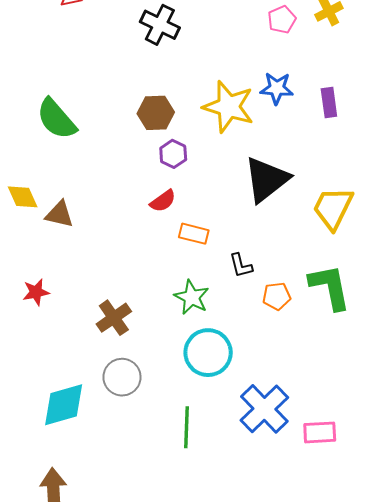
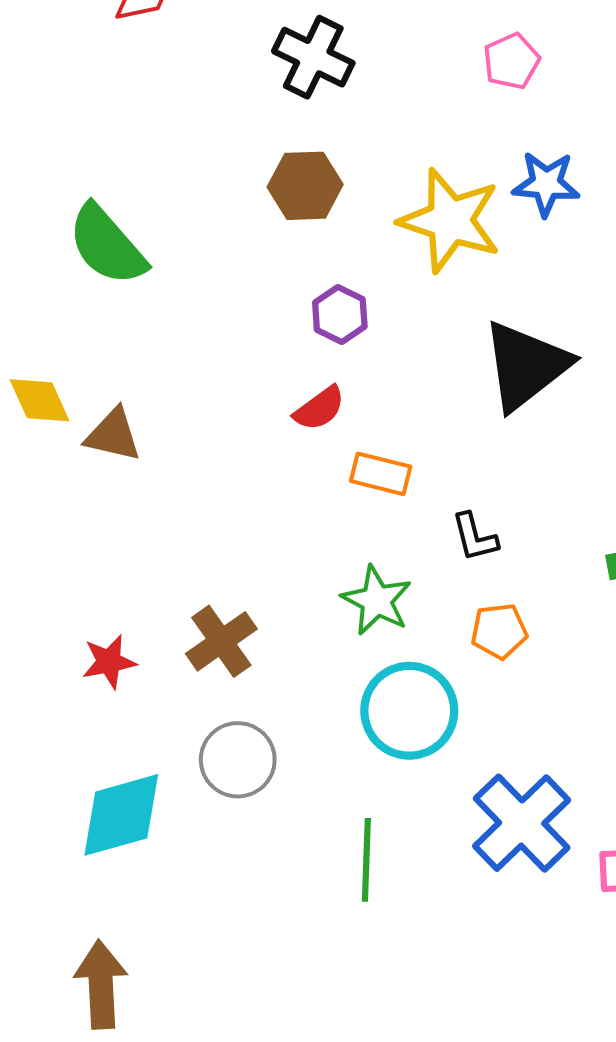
pink pentagon: (282, 20) -> (511, 61), moved
brown hexagon: (156, 113) -> (305, 186), moved
red star: (36, 292) -> (109, 662), moved
orange pentagon: (277, 296) -> (499, 631), moved

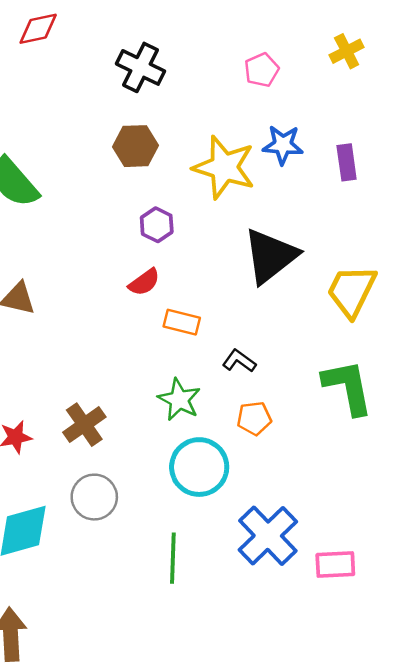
black L-shape: (475, 537) -> (239, 361), turned 140

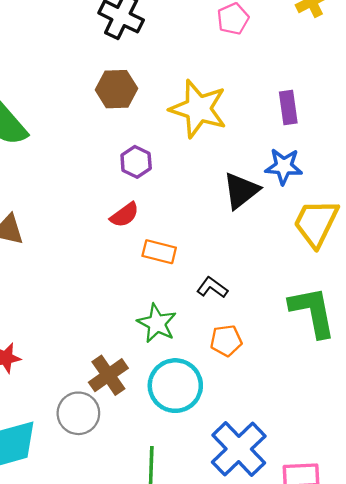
blue star: (283, 145) -> (284, 166), moved
purple rectangle: (347, 162) -> (288, 108), moved
black triangle: (270, 256) -> (241, 191), size x0.7
brown cross: (84, 425) -> (108, 375), moved

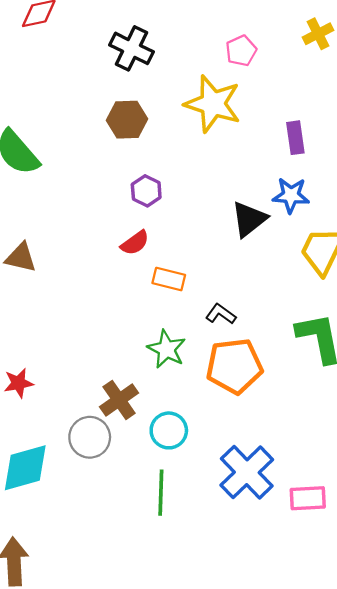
yellow star: (198, 109) -> (213, 104), moved
orange pentagon: (226, 341) -> (234, 366), size x1.8
cyan circle: (175, 386) -> (169, 430), moved, size x0.7

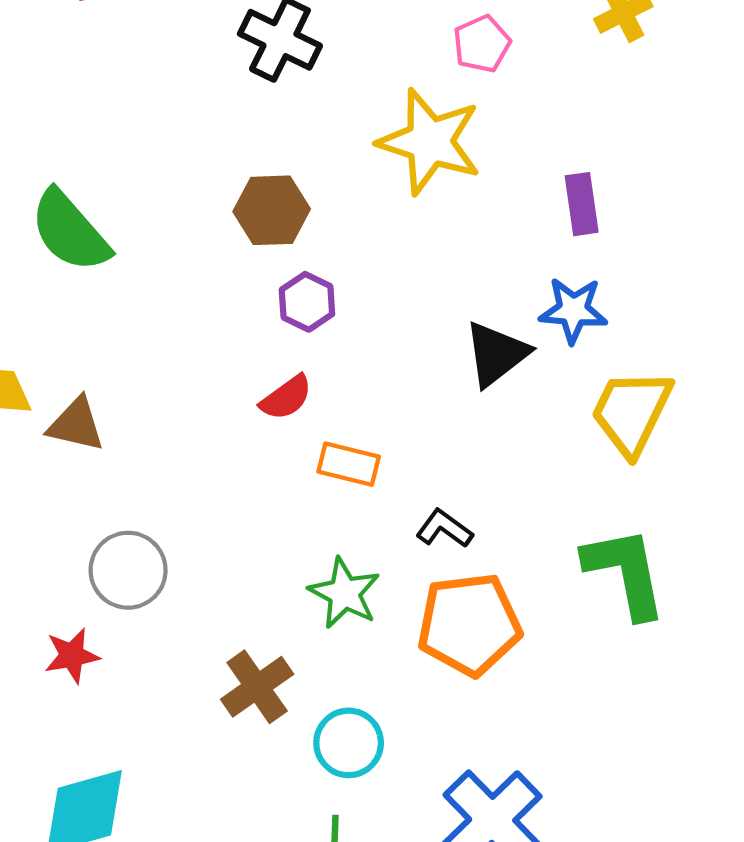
brown hexagon: (127, 120) -> (272, 210), moved
gray circle: (90, 437) -> (128, 570), moved

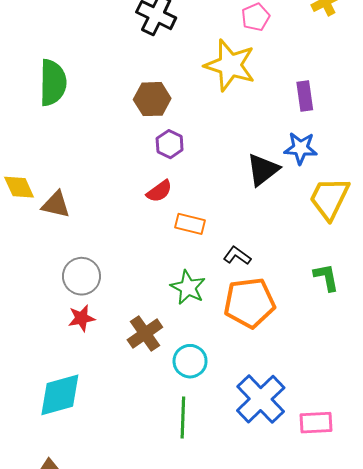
green semicircle: (70, 231) -> (53, 83), moved, turned -138
green L-shape: (625, 572) -> (326, 277), size x0.6
red star: (72, 656) -> (81, 318), moved

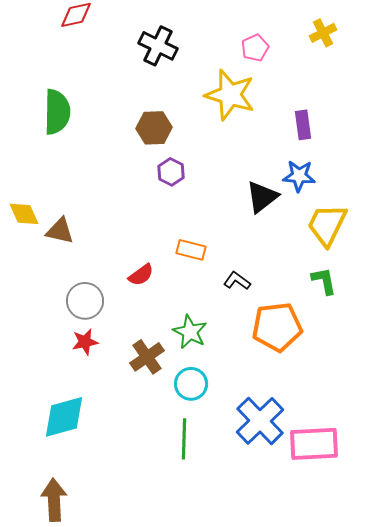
red semicircle: (159, 191) -> (141, 275), moved
green L-shape: (326, 277) -> (324, 281), moved
green star: (188, 287) -> (190, 332), moved
orange pentagon: (249, 303) -> (277, 327), moved
pink rectangle: (316, 423) -> (314, 444), size x1.5

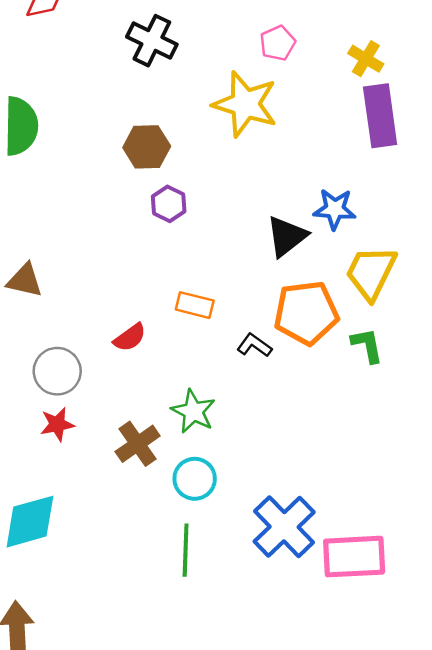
yellow cross: (323, 33) -> (366, 59), moved, turned -32
purple rectangle: (303, 125) -> (380, 116), moved, size x1.6
orange pentagon: (277, 327) -> (306, 313), moved

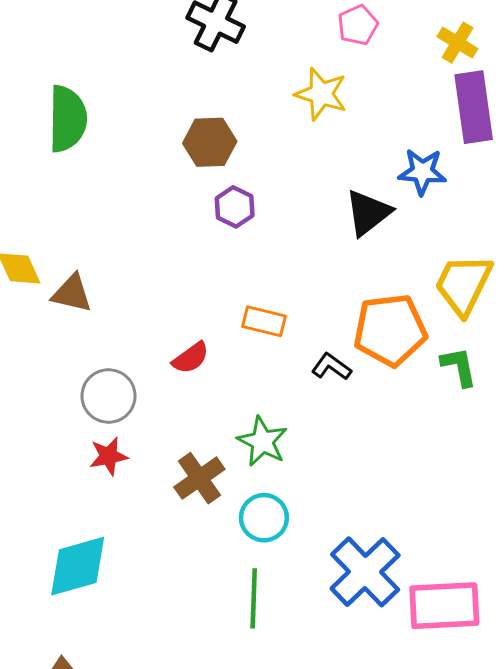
yellow star: (245, 104) -> (321, 94), size x0.7
blue star: (335, 209) -> (422, 172), moved
black triangle: (287, 236) -> (368, 213), moved

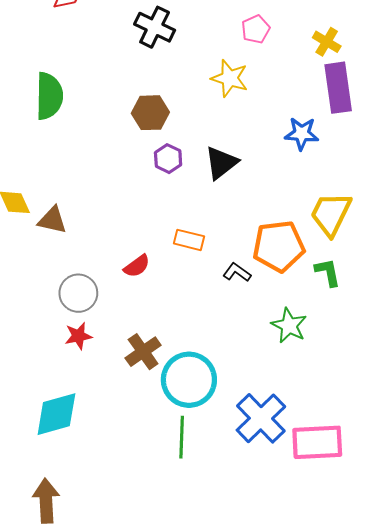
black triangle: (368, 213) -> (221, 163), moved
green star: (262, 441) -> (289, 326), moved
cyan circle: (264, 518) -> (189, 380), size x1.6

